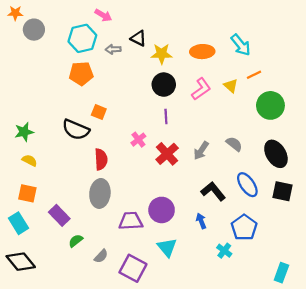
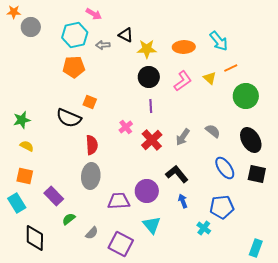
black L-shape: (213, 191) -> (177, 174), moved
blue pentagon: (244, 228) -> (222, 207), turned 30
black diamond: (21, 262) -> (35, 238), moved, turned 40

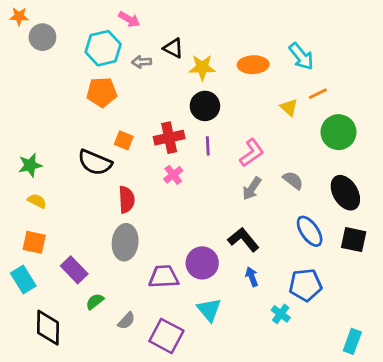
pink L-shape: (183, 81) -> (252, 153), moved
red cross: (152, 140) -> (169, 138), moved, turned 30

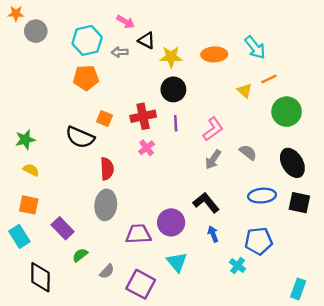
pink arrow: (129, 19) -> (126, 22), moved
blue ellipse: (310, 231) -> (262, 196), turned -60

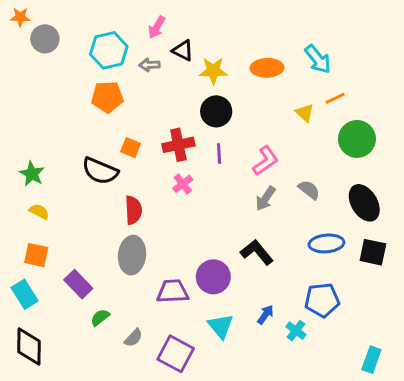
pink arrow: (126, 22) -> (157, 27), turned 90
green star: (25, 140) -> (32, 174), turned -30
blue arrow: (213, 234) -> (266, 315), moved, turned 56
black diamond: (40, 277) -> (29, 347), moved

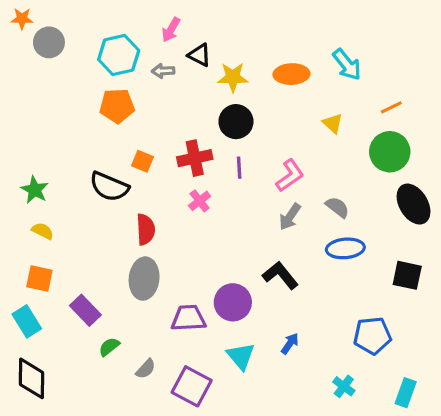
orange line: (335, 98) -> (391, 107), moved
black ellipse: (364, 203) -> (414, 204), moved
blue ellipse: (326, 243) -> (345, 248), moved
blue pentagon: (322, 300) -> (372, 336), moved
cyan cross: (296, 331) -> (344, 386), moved

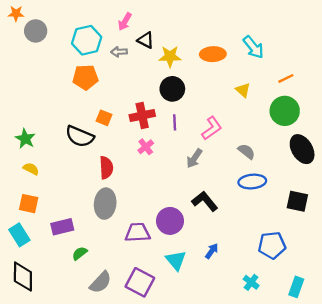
gray arrow: (290, 217) -> (194, 158), moved
purple rectangle: (85, 310) -> (62, 227), turned -60
gray semicircle: (146, 369) -> (101, 282), moved, size x1.5

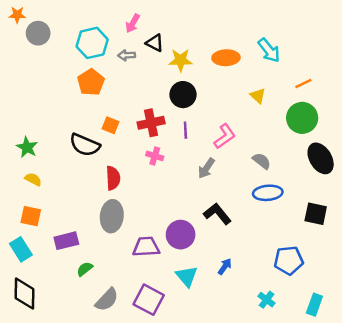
orange pentagon: (85, 77) -> (91, 82), turned -30
pink cross: (146, 147) -> (155, 156), turned -35

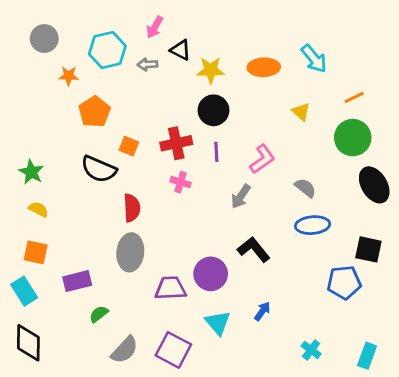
orange star: (17, 15) -> (69, 76), moved
orange pentagon: (91, 82) -> (94, 112), moved
blue pentagon: (289, 260) -> (344, 282), moved

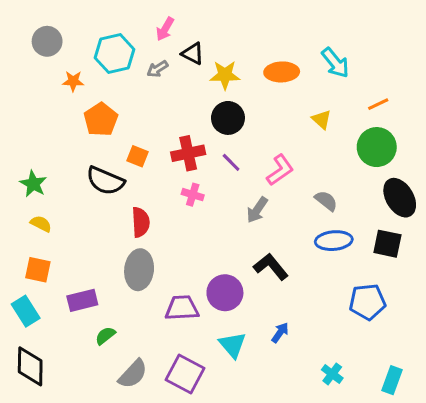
gray arrow: (148, 64) -> (157, 69), turned -30
purple line: (216, 152) -> (231, 162), turned -42
black square: (368, 249) -> (387, 244), moved

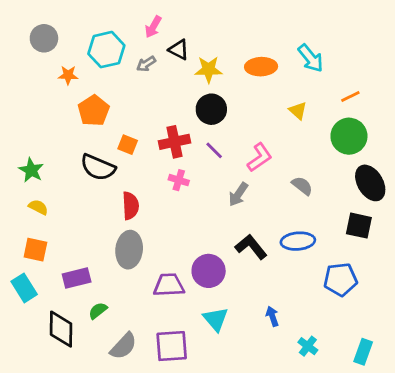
blue ellipse: (334, 241) -> (298, 241), moved
blue arrow: (280, 333) -> (272, 316), moved, turned -54
black diamond: (30, 366) -> (61, 329), moved
purple square: (185, 374) -> (172, 346), turned -32

